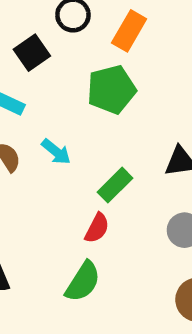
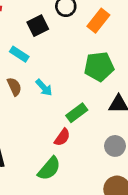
green pentagon: (111, 89) -> (99, 67), moved

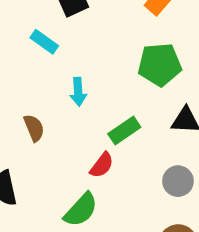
brown semicircle: (14, 87) -> (34, 128), moved
cyan arrow: (44, 88) -> (78, 92), turned 36

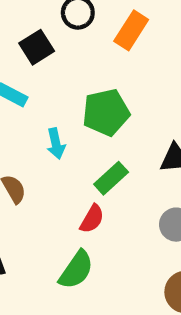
green pentagon: (160, 65) -> (106, 112), moved

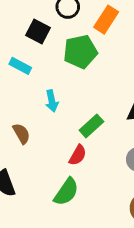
black square: (37, 47) -> (38, 32), turned -30
green pentagon: (106, 112) -> (80, 52), moved

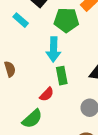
cyan arrow: (52, 101) -> (54, 49), moved, size x1.5
green rectangle: (91, 126) -> (62, 76), turned -72

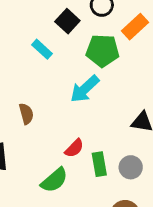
cyan arrow: (54, 49) -> (85, 89), turned 45
green rectangle: (62, 76) -> (99, 164), moved

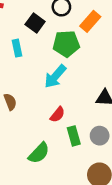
cyan rectangle: (42, 49) -> (17, 48), turned 42
red semicircle: (74, 148) -> (57, 114), moved

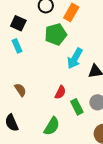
black square: (35, 23) -> (18, 23), moved
cyan arrow: (55, 76) -> (75, 58), moved

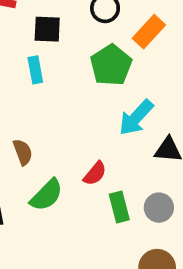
black square: (18, 23) -> (47, 29), turned -35
green pentagon: (56, 34) -> (111, 65), turned -30
green semicircle: (52, 126) -> (47, 195), moved

